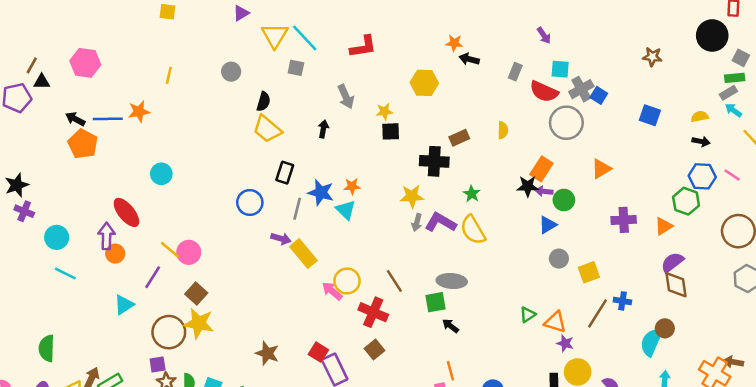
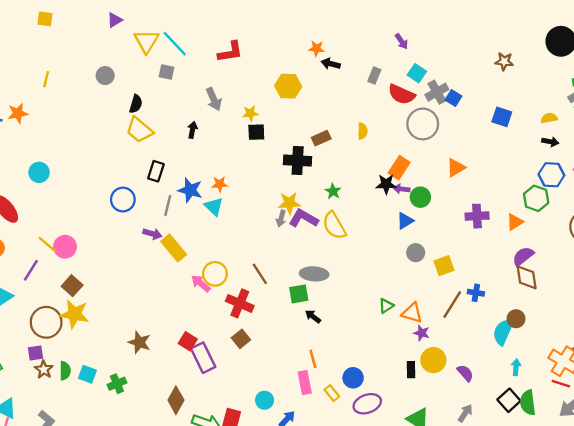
cyan square: (560, 69) -> (417, 73), turned 30
yellow star: (412, 196) -> (289, 203), moved

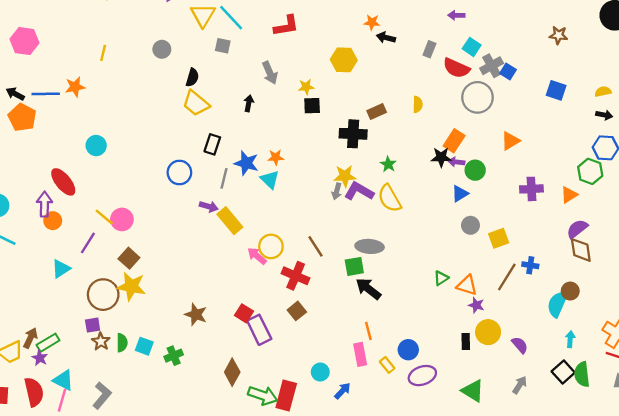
purple arrow: (401, 41) -> (456, 15), turned 126
black arrow: (313, 316) -> (368, 289), size x1.6

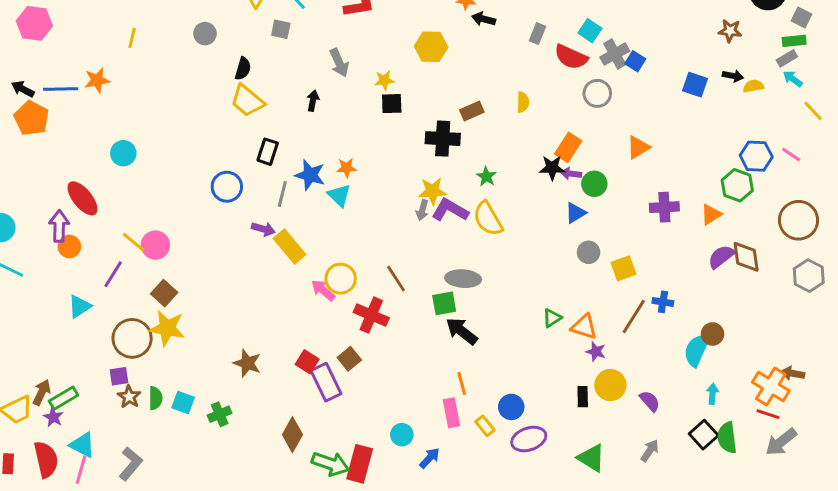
brown star: (558, 35) -> (730, 31), moved
gray circle: (477, 97) -> (597, 93), size x0.7
black arrow: (604, 115) -> (733, 76), moved
brown diamond: (581, 250) -> (746, 257), moved
brown square: (297, 311) -> (349, 359), moved

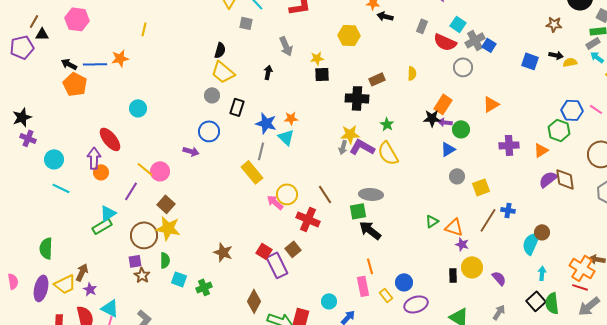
gray circle: (205, 34) -> (212, 95), moved
gray line: (282, 194) -> (261, 151), moved
purple arrow: (263, 229) -> (191, 151), moved
green rectangle: (64, 398) -> (102, 226), moved
green semicircle: (155, 398) -> (165, 260), moved

